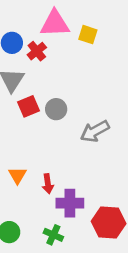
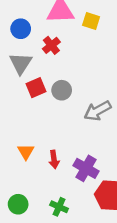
red cross: (37, 51) -> (51, 45), moved
purple cross: (70, 203) -> (86, 168), moved, turned 30

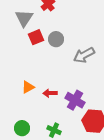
orange triangle: (26, 152) -> (28, 87), turned 32
red arrow: (54, 159) -> (50, 93), turned 96

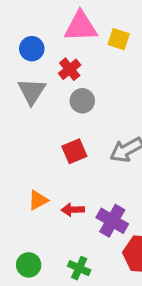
red square: (36, 37) -> (74, 151), moved
gray circle: (56, 39) -> (82, 101), moved

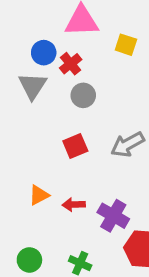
yellow square: (119, 39) -> (126, 45), moved
blue circle: (32, 49) -> (44, 53), moved

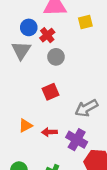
yellow square: (126, 45) -> (85, 22), turned -32
gray arrow: (128, 144) -> (86, 108), moved

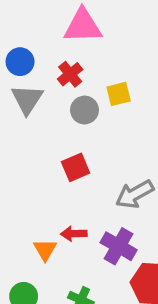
yellow square: (85, 22) -> (119, 94), moved
blue circle: (29, 27) -> (20, 62), moved
orange triangle: (25, 125) -> (45, 250), moved, turned -32

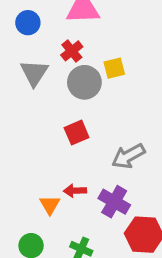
blue circle: (20, 62) -> (28, 23), moved
gray circle: (84, 110) -> (84, 82), size x1.4

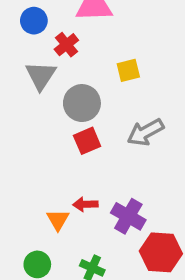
red cross: (72, 51) -> (66, 45), moved
gray circle: (84, 82) -> (82, 103), moved
gray arrow: (128, 156) -> (145, 132), moved

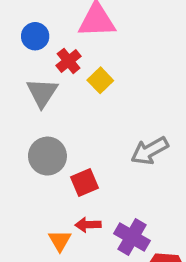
yellow square: (128, 70) -> (100, 80), moved, turned -30
gray circle: (82, 103) -> (47, 156), moved
red square: (87, 141) -> (84, 182), moved

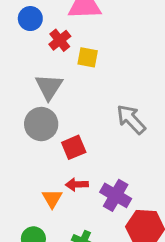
yellow square: (100, 80) -> (88, 57), turned -35
gray triangle: (42, 93) -> (49, 87), moved
gray arrow: (150, 151) -> (131, 119), turned 76

